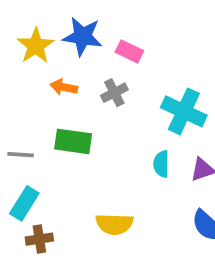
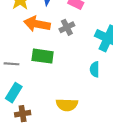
orange arrow: (64, 87) -> (37, 24), size x1.6

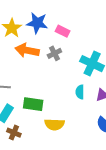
green rectangle: (43, 56) -> (33, 104), moved
brown cross: (23, 114) -> (14, 133), turned 32

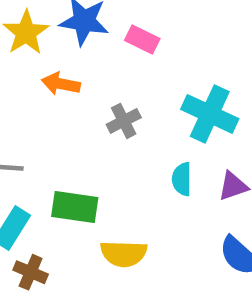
orange arrow: (27, 50) -> (61, 84), size x0.7
gray cross: (54, 53) -> (124, 121), moved

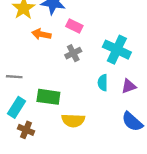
pink rectangle: (142, 40) -> (74, 26), moved

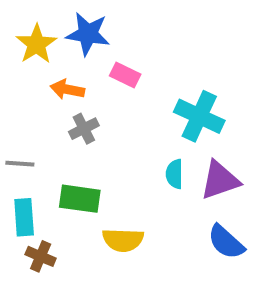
gray cross: (73, 53) -> (84, 129), moved
purple triangle: (129, 86) -> (220, 180), size x1.5
cyan rectangle: (17, 107) -> (24, 217), turned -36

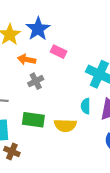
blue star: (88, 34) -> (38, 29), turned 30
yellow semicircle: (123, 240) -> (65, 125), moved

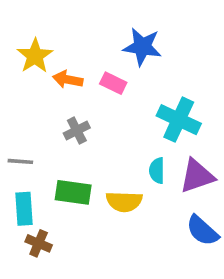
blue star: (38, 29) -> (142, 47), moved, turned -30
orange arrow: (27, 60) -> (68, 80), moved

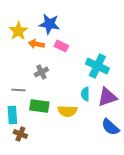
blue star: (142, 47) -> (49, 24), moved
gray line: (20, 161) -> (18, 90), moved

